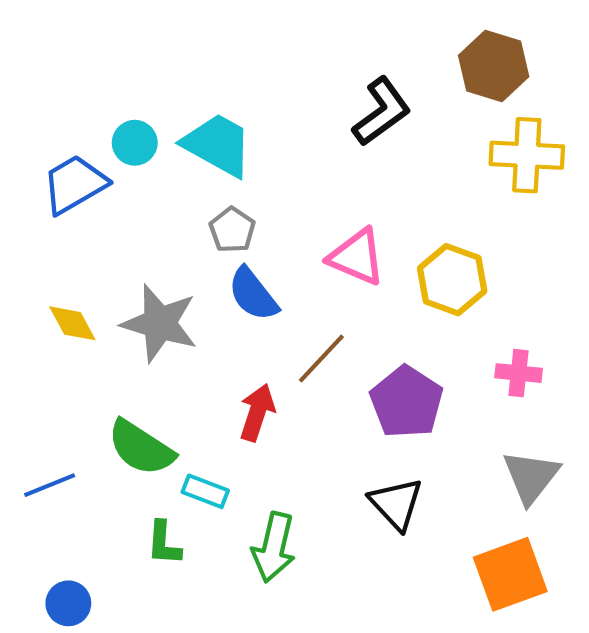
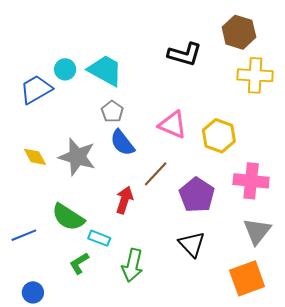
black L-shape: (382, 112) -> (185, 54), turned 52
pink cross: (519, 373) -> (251, 181), size x1.6
green L-shape: (164, 543) -> (79, 263), turned 55

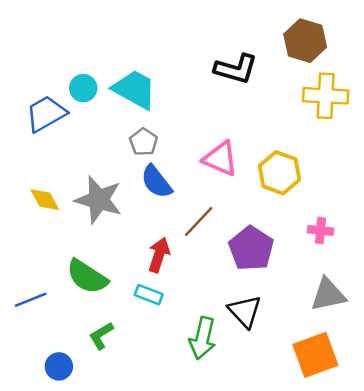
pink cross: (251, 181) -> (321, 230), size x0.6
gray triangle: (257, 231) -> (328, 295), turned 40
cyan rectangle: (99, 238) -> (149, 295), moved
green arrow: (132, 265) -> (203, 338), moved
blue circle: (33, 292) -> (59, 366), moved

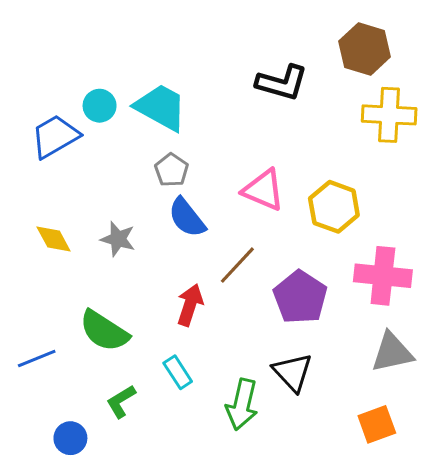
gray star: (99, 200) -> (118, 239), size x0.6
pink cross: (321, 230) -> (383, 276), size x1.8
cyan rectangle: (149, 295) -> (178, 372), moved, turned 36
orange square: (315, 355) -> (377, 424), size x0.7

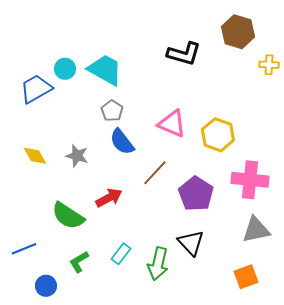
yellow cross: (389, 115) -> (269, 65), moved, size x0.6
red arrow: (190, 305) -> (109, 198), moved, turned 44
blue line: (37, 358) -> (24, 249), moved
cyan rectangle: (178, 372) -> (121, 254), moved, turned 70

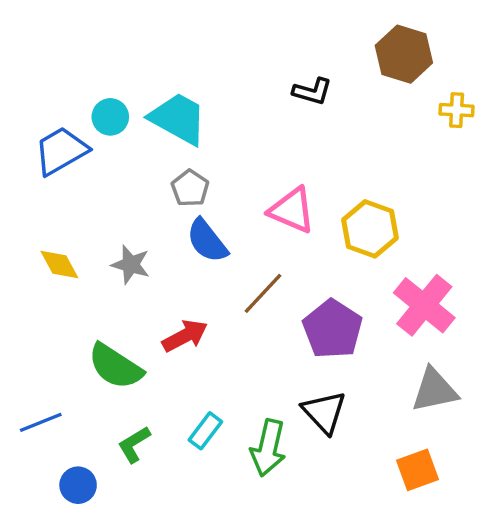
black L-shape: (184, 54) -> (312, 91), size x0.7
pink cross: (250, 180) -> (424, 305), turned 33

